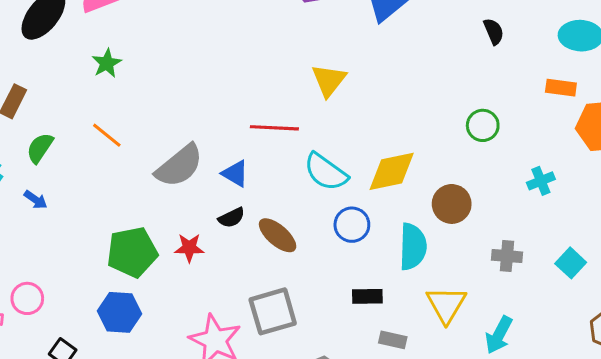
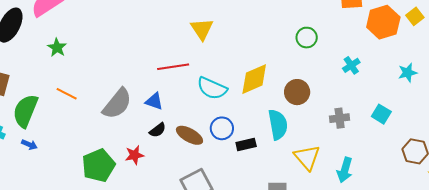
green semicircle: (40, 148) -> (25, 111), size x1.6
blue circle: (352, 225) -> (222, 128), moved
black rectangle: (367, 296) -> (246, 145), moved

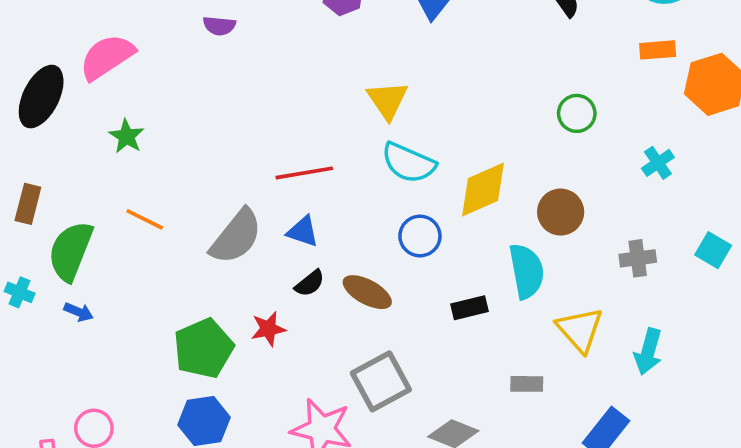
red line: (173, 67) -> (304, 173), moved
cyan semicircle: (212, 88) -> (408, 163), moved
blue circle: (222, 128) -> (420, 236), moved

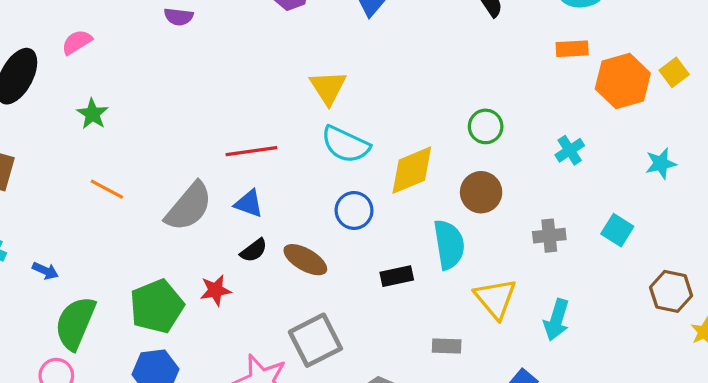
pink semicircle: (107, 57) -> (77, 42), size x0.6
green circle: (577, 113) -> (486, 126), moved
green semicircle: (71, 251) -> (75, 323), moved

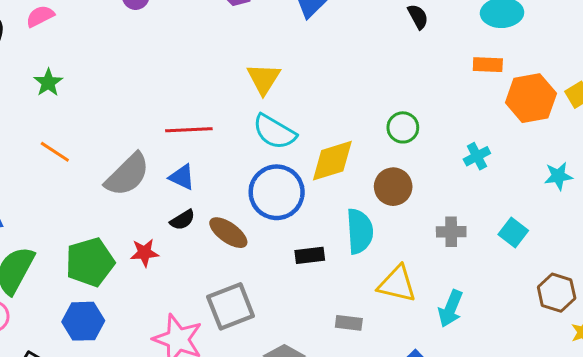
blue circle: (354, 210) -> (277, 192), size x1.6
yellow triangle: (495, 298) -> (397, 284), turned -42

